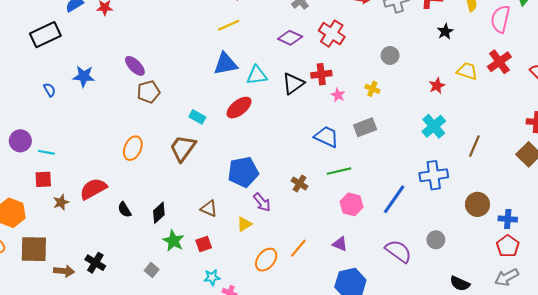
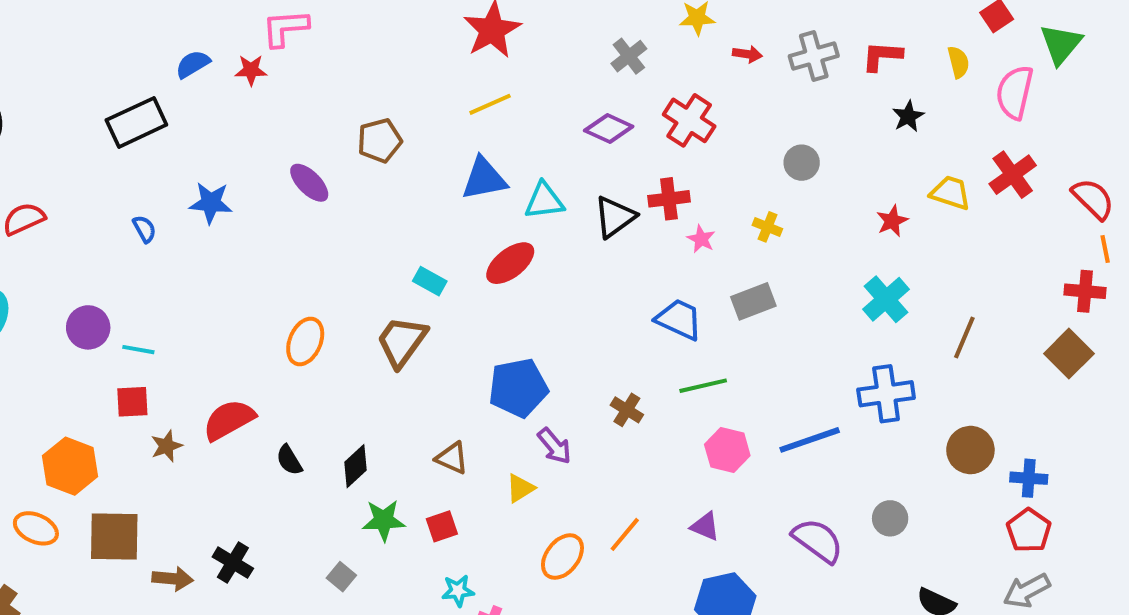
brown pentagon: (148, 92) -> (380, 141), moved
blue line: (394, 199) -> (810, 440), turned 36
green star: (173, 241) -> (384, 520), turned -30

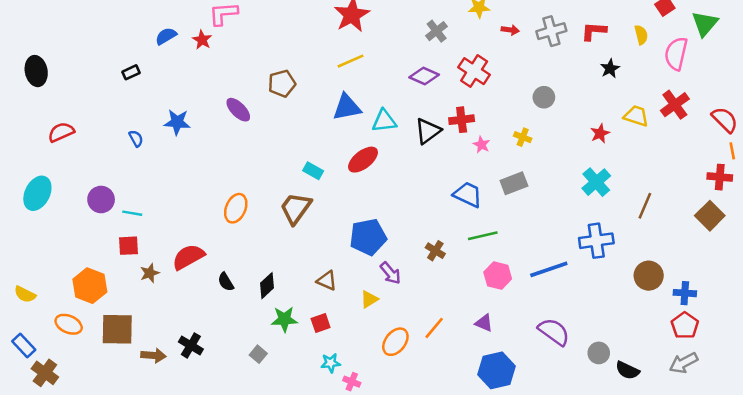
red star: (251, 70) -> (202, 40), turned 30
black rectangle: (136, 122) -> (131, 72), size x0.5
gray circle: (890, 518) -> (599, 353), moved

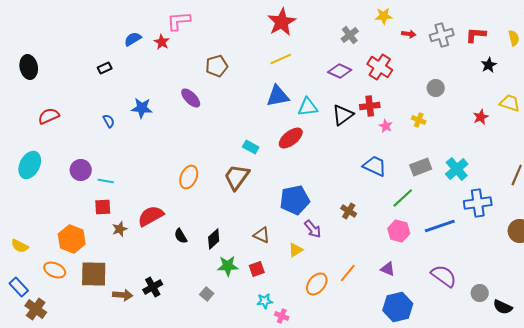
brown pentagon: (282, 84) -> (217, 66), moved
cyan cross: (596, 182) -> (457, 169), moved
gray rectangle: (514, 183) -> (421, 167), moved
green line: (483, 236) -> (403, 198), moved, turned -30
black cross: (191, 345) -> (153, 287), turned 30

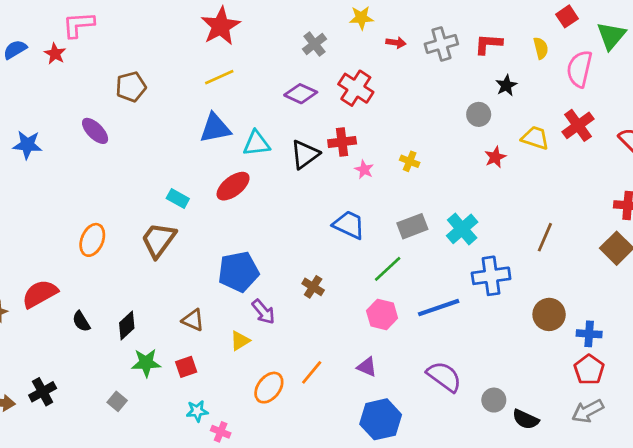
gray circle: (436, 88) -> (479, 114), moved

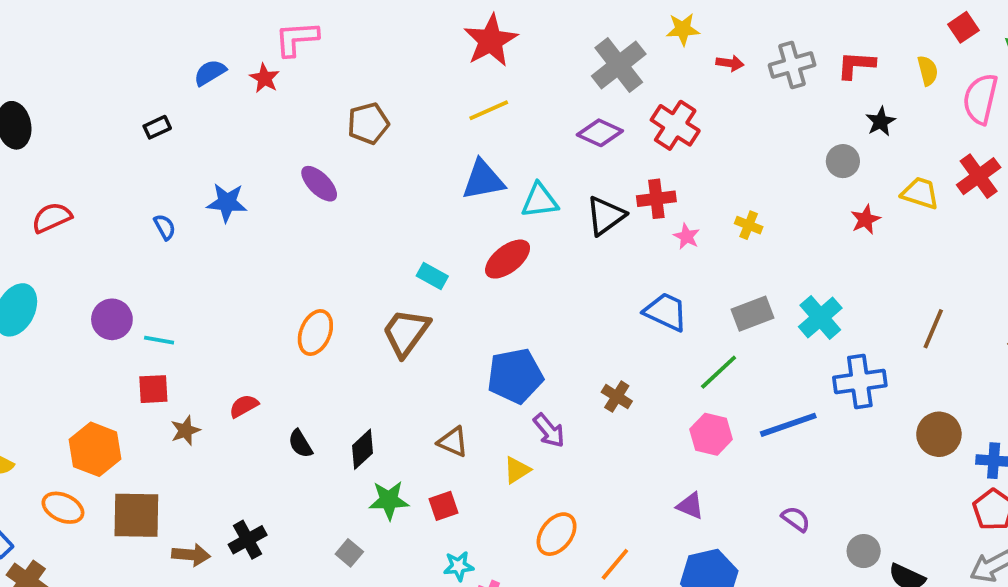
gray cross: (314, 44) -> (619, 65), size x1.6
red semicircle: (40, 294) -> (244, 406), size x0.6
orange line: (312, 372) -> (615, 564), moved
purple semicircle: (444, 377) -> (796, 519), size x0.6

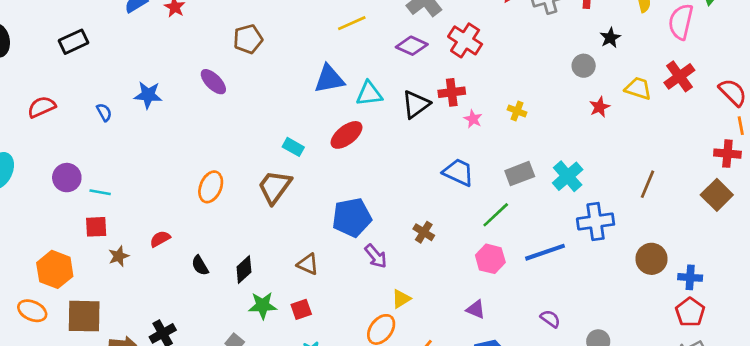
yellow line: (489, 110) -> (352, 23), moved
black rectangle: (157, 127) -> (73, 42), moved, size x1.5
red semicircle: (52, 218) -> (42, 107), moved
yellow triangle: (517, 470) -> (401, 299), moved

